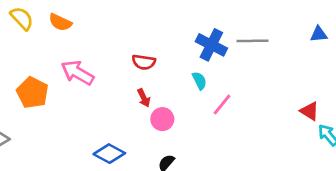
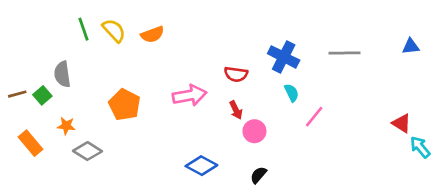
orange semicircle: (60, 22) -> (152, 34), turned -45
blue cross: (211, 45) -> (284, 57), moved
pink arrow: (77, 73) -> (190, 95), moved, turned 140

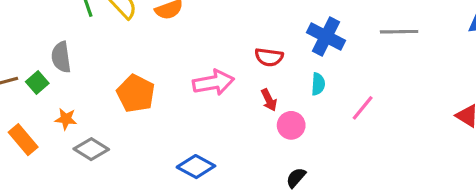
cyan semicircle: (292, 93) -> (318, 84), moved, turned 30
blue diamond: (201, 166) -> (196, 167), moved

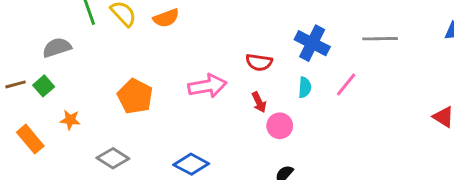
gray semicircle: (61, 57) -> (57, 48), moved, turned 80
pink line: (363, 108) -> (346, 84), moved
gray diamond: (91, 149) -> (113, 158), moved

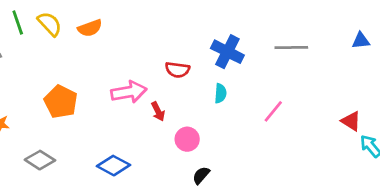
pink line: (346, 84) -> (273, 111), moved
red arrow: (259, 102) -> (158, 111), moved
pink circle: (280, 126) -> (187, 139), moved

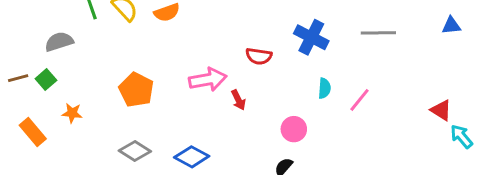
cyan semicircle: (220, 93) -> (324, 88), moved
pink circle: (187, 139) -> (294, 129), moved
gray diamond: (40, 160) -> (135, 151), moved

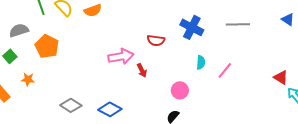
blue triangle: (451, 26) -> (288, 19), turned 40
orange pentagon: (136, 90) -> (47, 46), moved

